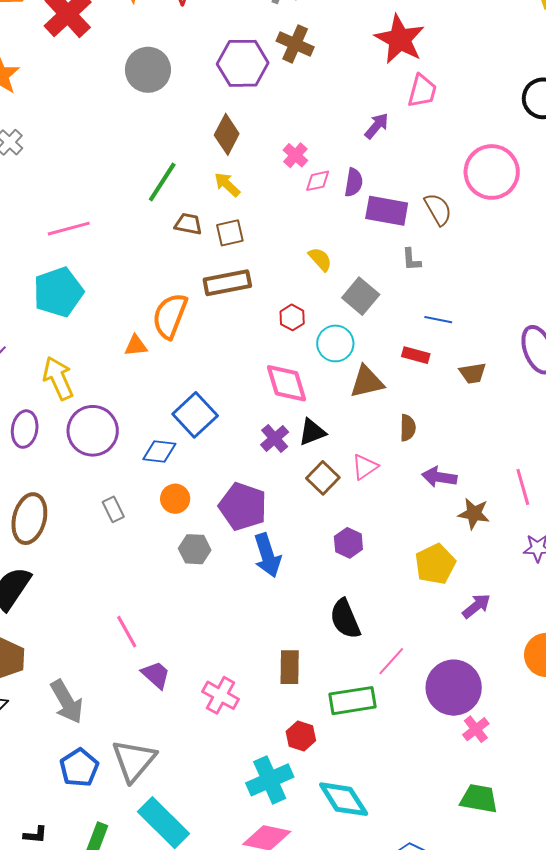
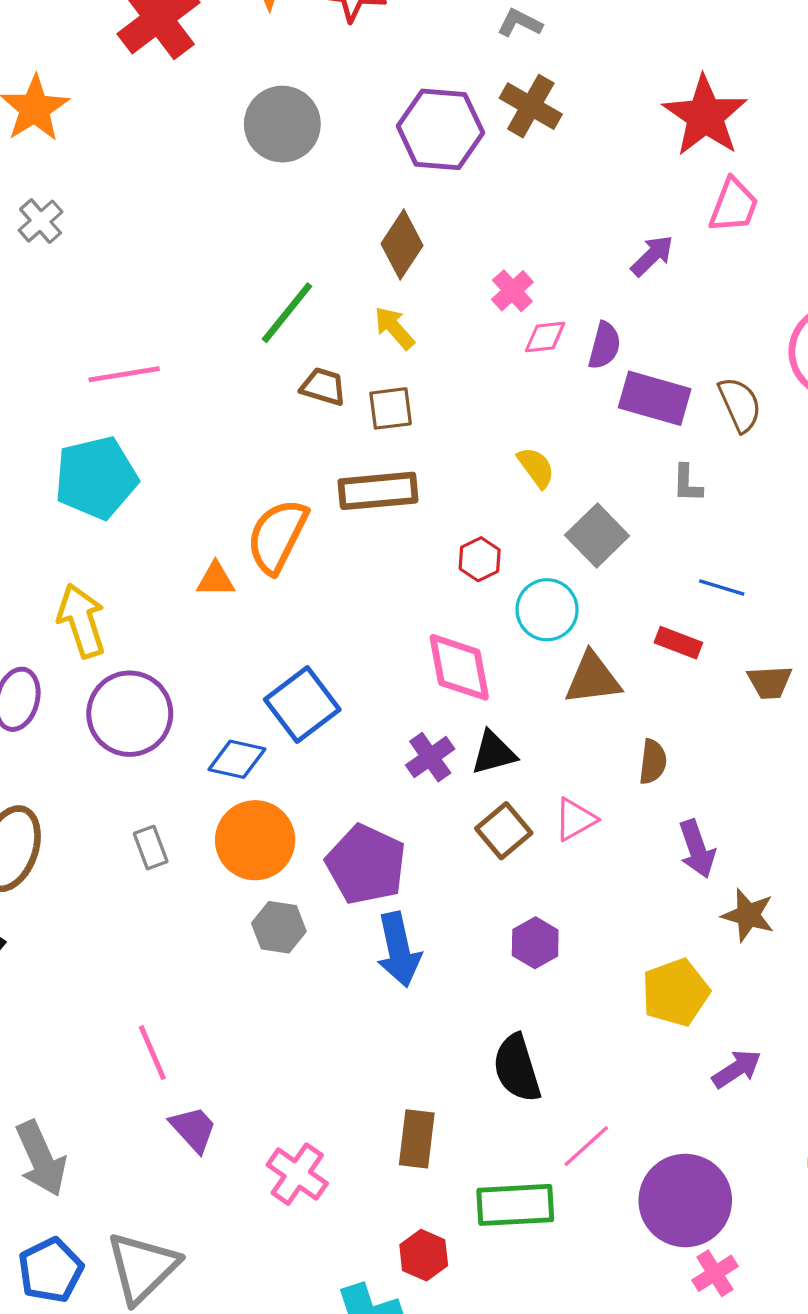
purple arrow: (439, 477) -> (697, 849), turned -124
orange circle: (175, 499) -> (255, 840), size x1.6

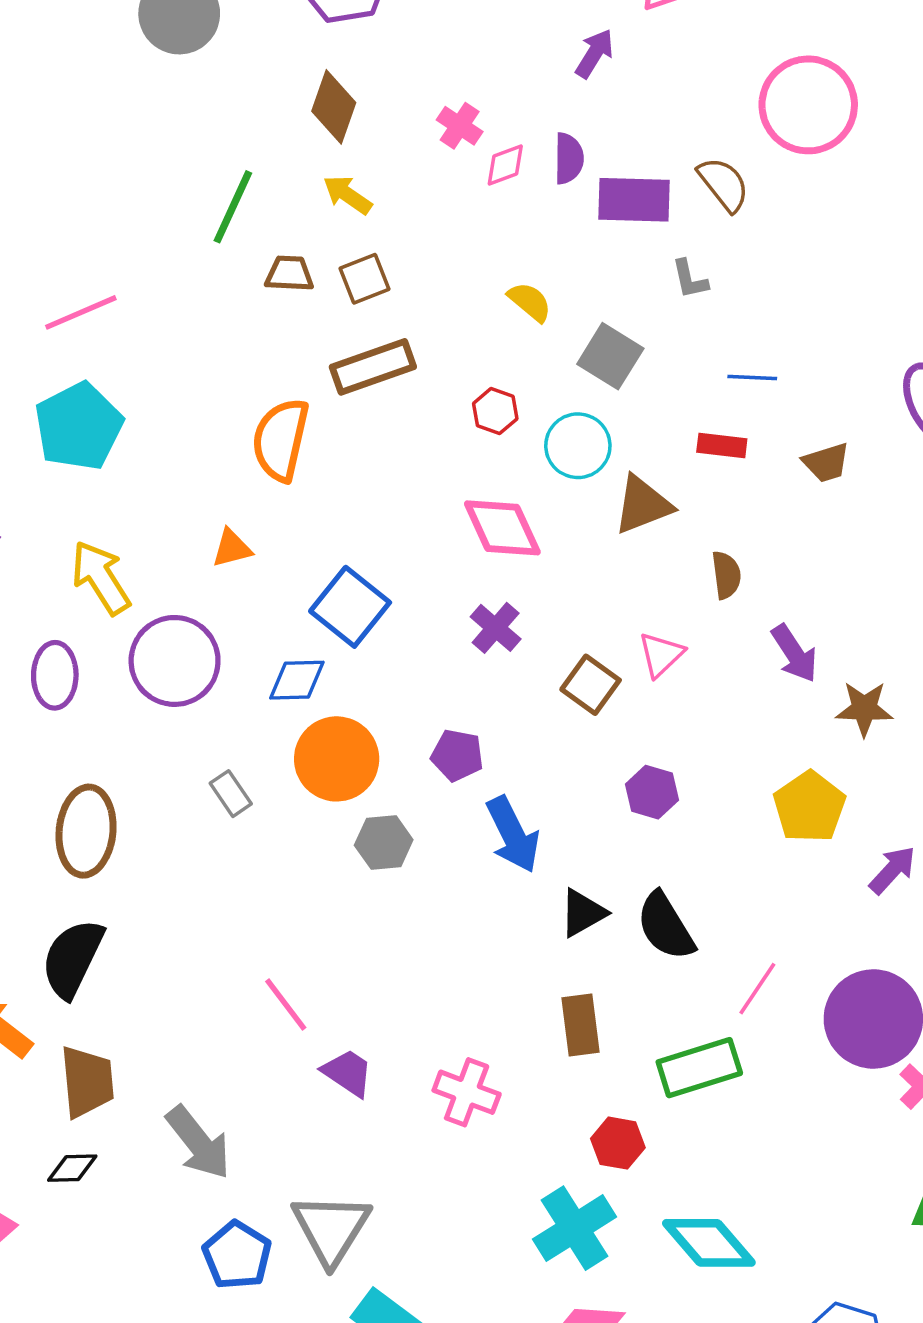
orange triangle: (216, 580) -> (232, 548), moved
black triangle: (494, 753) -> (583, 913), moved
purple pentagon: (366, 864) -> (457, 755), size x0.6

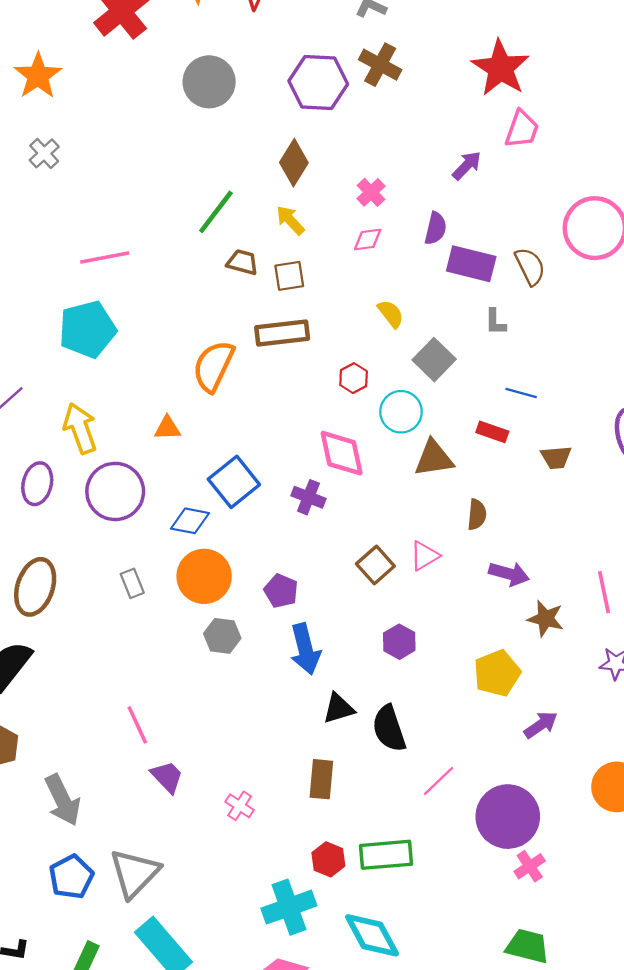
pink diamond: (505, 165) -> (368, 240), moved
purple cross: (496, 628) -> (308, 497), moved, turned -32
purple arrow: (794, 653) -> (509, 574), turned -54
green rectangle: (699, 1068) -> (386, 855), moved
pink cross: (467, 1092) -> (240, 806), size x0.7

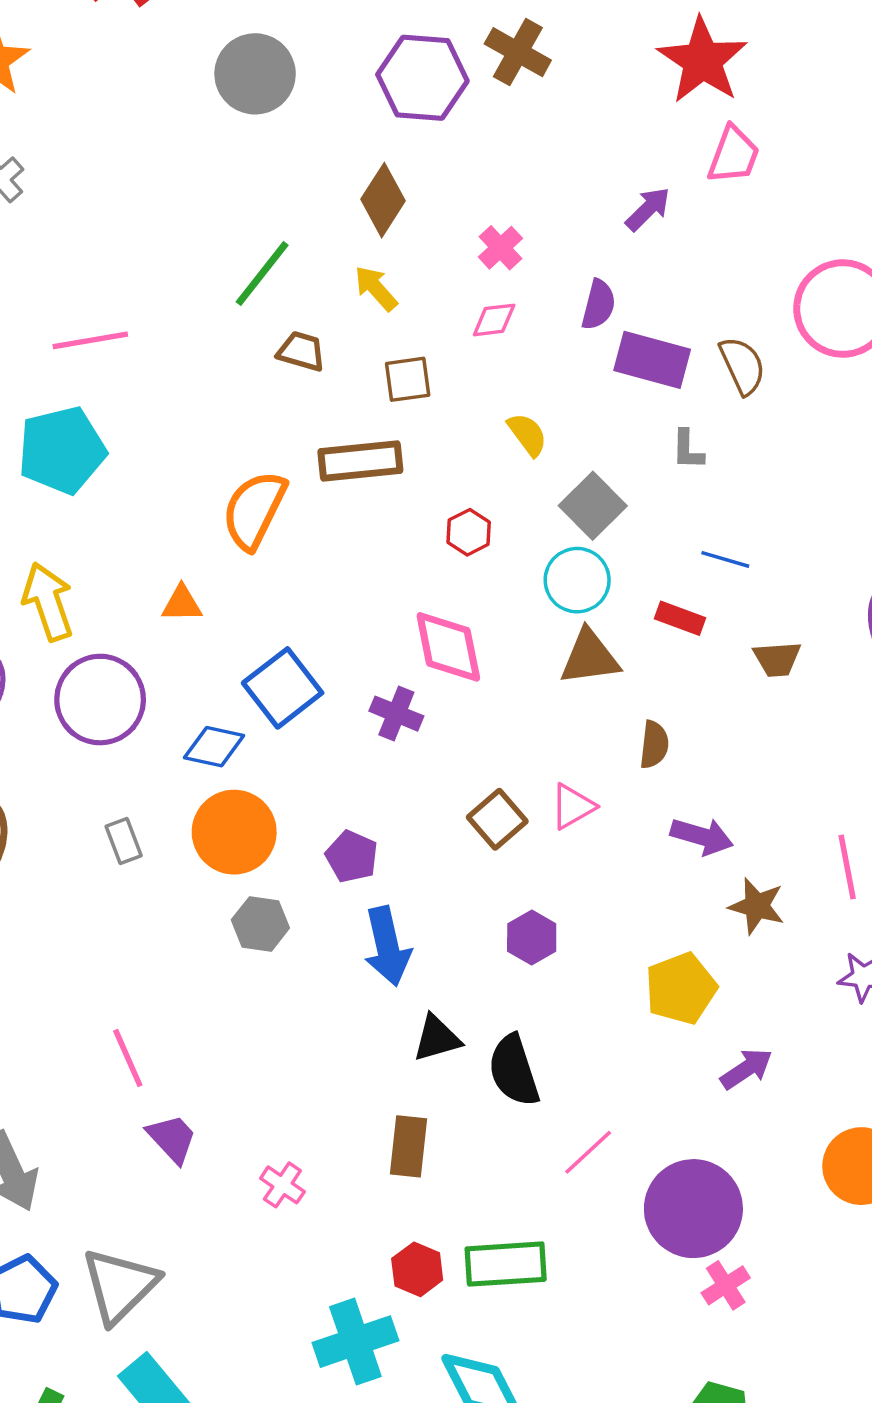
brown square: (289, 276) -> (408, 379), moved
cyan circle: (401, 412) -> (577, 580), moved

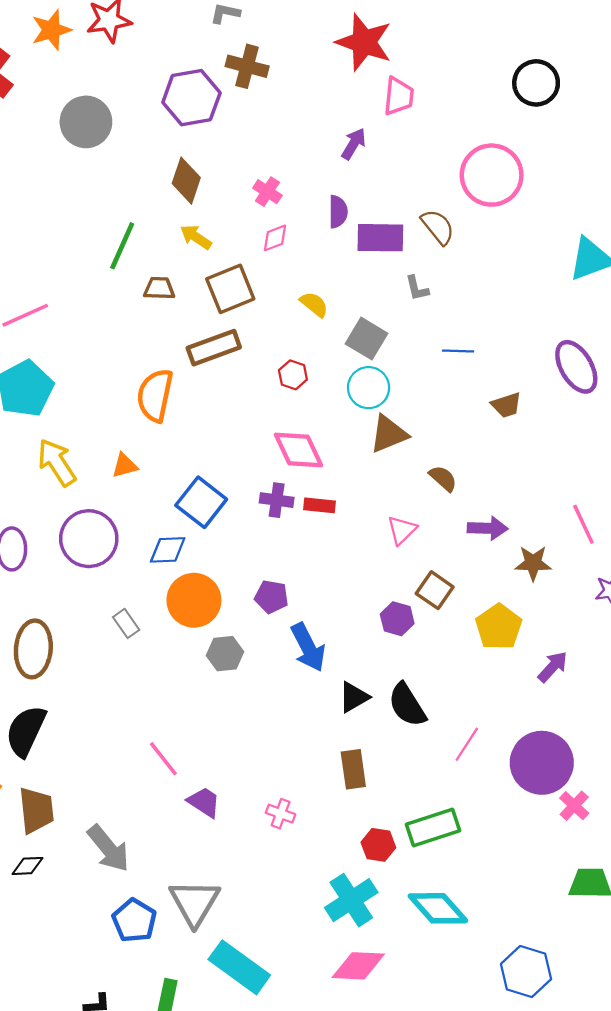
brown square: (408, 379) -> (230, 289), size x1.5
yellow arrow: (48, 602) -> (57, 462), moved
red rectangle: (680, 618) -> (319, 505), moved
brown semicircle: (654, 745) -> (443, 478), turned -40
brown square: (497, 819) -> (435, 590), moved

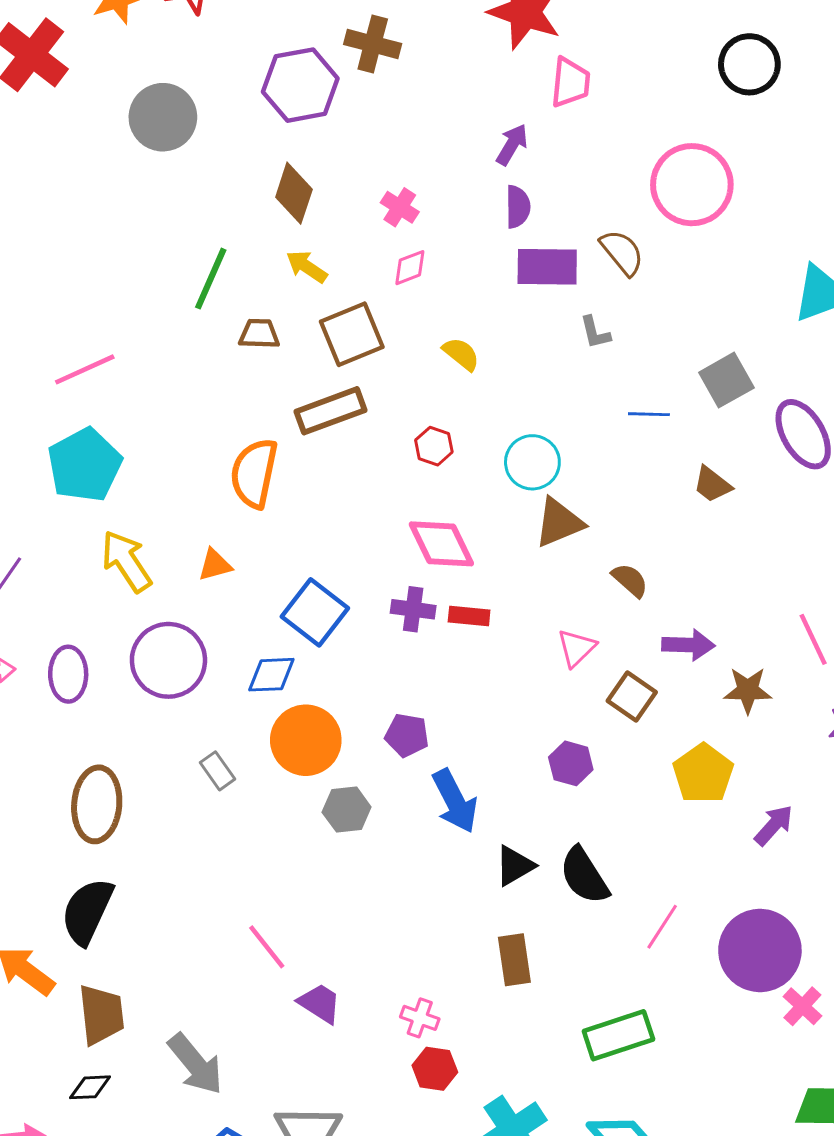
purple semicircle: (338, 212) -> (518, 207), moved
gray square: (366, 339) -> (726, 380), moved, turned 30
brown trapezoid: (506, 405) -> (712, 484), turned 56
brown square: (435, 590) -> (632, 697), moved
red hexagon: (378, 845) -> (435, 1069), moved

